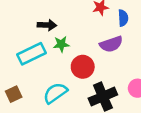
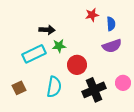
purple semicircle: (111, 44) -> (112, 46), moved
cyan semicircle: (55, 93) -> (54, 87), turned 135

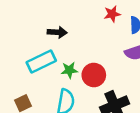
green star: (59, 46) -> (69, 70), moved

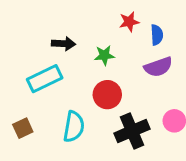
green star: (69, 70) -> (104, 55), moved

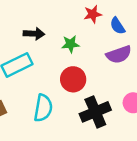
blue semicircle: (157, 35) -> (117, 26), turned 150

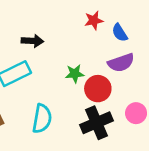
green star: (71, 44) -> (75, 74), moved
red circle: (73, 79) -> (98, 89), moved

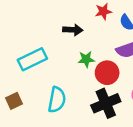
black arrow: (32, 41) -> (73, 30), moved

